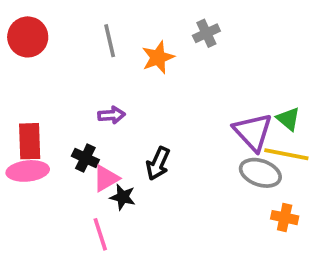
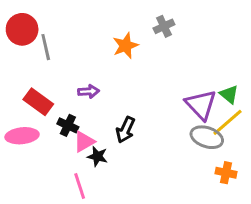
gray line: (110, 41) -> (46, 47), moved
red rectangle: (30, 141) -> (38, 102), moved, turned -52
yellow line: (286, 154) -> (227, 122), turned -52

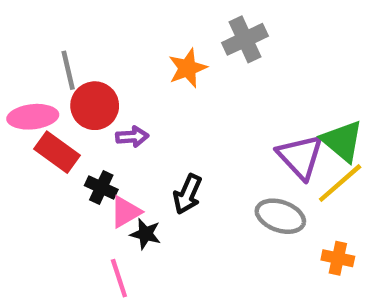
gray cross: (164, 26) -> (245, 39), size x1.4
red circle: (22, 29) -> (95, 106), moved
green triangle: (229, 94) -> (342, 141), size x1.5
pink ellipse: (22, 136) -> (33, 117), moved
gray ellipse: (207, 137) -> (280, 216), moved

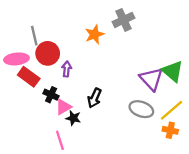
purple arrow: (132, 137) -> (67, 69), turned -80
yellow line: (340, 183) -> (171, 110), moved

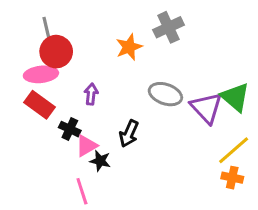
gray line: (34, 36) -> (47, 30), moved
red circle: (48, 53) -> (56, 52), moved
pink ellipse: (16, 59) -> (41, 74), moved
gray ellipse: (141, 109) -> (165, 94), moved

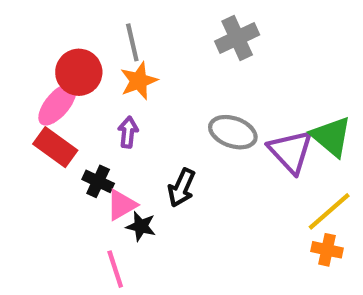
gray line: (47, 30) -> (132, 42), moved
orange star: (129, 47) -> (139, 81), moved
pink ellipse: (41, 74) -> (57, 104), turned -44

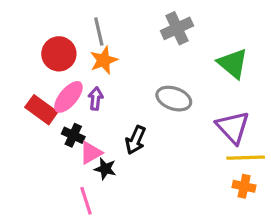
pink ellipse: (57, 104) -> (68, 97), moved
green triangle: (331, 136) -> (233, 63), moved
purple triangle: (291, 151) -> (233, 127), moved
yellow line: (329, 211) -> (246, 158), turned 39

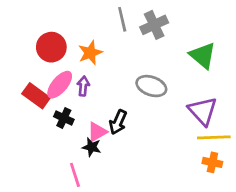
gray line: (99, 32) -> (122, 19), moved
pink triangle: (91, 153) -> (97, 132), moved

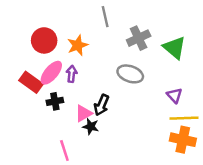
gray cross: (154, 25) -> (139, 38), moved
purple triangle: (203, 111) -> (174, 95), size x0.6
black cross: (64, 118) -> (55, 101), turned -35
black star: (92, 147) -> (91, 127), moved
orange cross: (212, 162) -> (183, 140), size x1.5

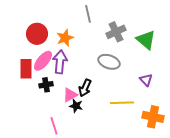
purple arrow: (72, 74) -> (60, 62), size x1.6
red rectangle: (31, 82) -> (26, 69), turned 54
yellow line: (184, 118) -> (122, 103), moved

